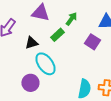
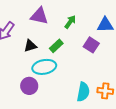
green rectangle: (57, 35) -> (56, 46), moved
cyan ellipse: (45, 64) -> (44, 67), turned -65

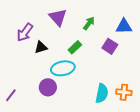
purple triangle: (39, 16) -> (58, 17), turned 36
black triangle: (30, 46) -> (41, 47), moved

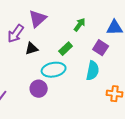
purple triangle: (58, 17) -> (38, 19), moved, turned 30
cyan semicircle: (102, 93) -> (93, 71), moved

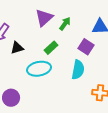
purple triangle: (38, 19) -> (44, 18), moved
purple circle: (39, 89) -> (11, 98), moved

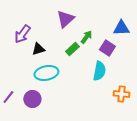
green arrow: (65, 24) -> (86, 37), moved
cyan ellipse: (39, 69) -> (46, 73), moved

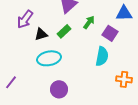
green rectangle: (72, 49) -> (64, 31), moved
purple circle: (32, 99) -> (59, 89), moved

